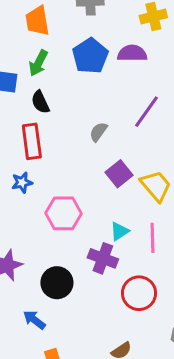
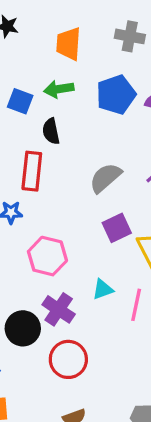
green arrow: (38, 63) -> (59, 89), turned 40
gray semicircle: (98, 132) -> (105, 178), size x1.5
purple cross: (103, 258) -> (59, 309), moved
red circle: (139, 293) -> (68, 359), moved

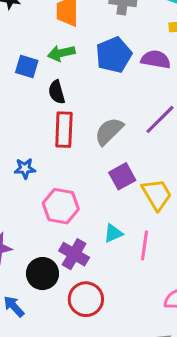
red rectangle: (32, 171) -> (64, 130), moved

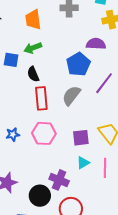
blue pentagon: (114, 55) -> (78, 64), moved
blue star: (25, 168) -> (13, 134), moved
purple square: (122, 176) -> (81, 138), moved, turned 30
pink hexagon: (61, 206) -> (44, 133), moved

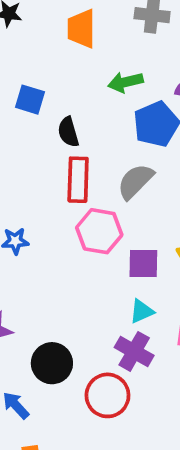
green arrow: (33, 48) -> (125, 82), moved
pink hexagon: (44, 133) -> (99, 231), moved
purple cross: (59, 180) -> (134, 351), moved

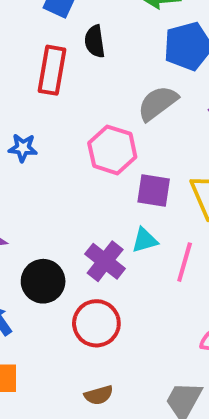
red rectangle: (78, 180) -> (52, 70), moved
purple cross: (134, 351) -> (105, 261), moved

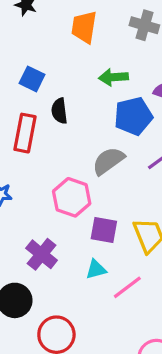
purple cross: (105, 261) -> (42, 254), moved
pink line: (185, 262) -> (127, 287), turned 36

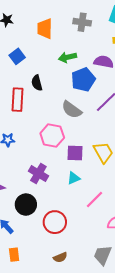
blue square: (32, 79) -> (17, 56), moved, turned 35
gray semicircle: (108, 161) -> (72, 110), turned -100
pink line: (127, 287) -> (94, 200), moved

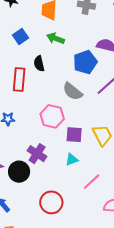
green arrow: (67, 57) -> (56, 38), moved, turned 30
black circle: (26, 205) -> (19, 172), moved

